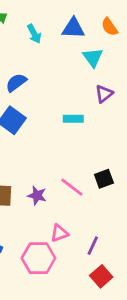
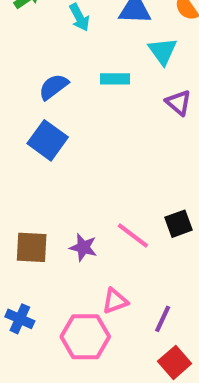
purple triangle: (104, 94) -> (178, 103), turned -42
cyan rectangle: (73, 119) -> (115, 79), moved

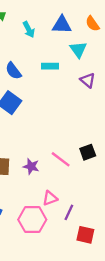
blue semicircle: (54, 87) -> (13, 71), turned -90
purple line: (163, 319) -> (69, 212), moved
red square: (175, 362) -> (85, 235), turned -36

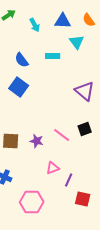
purple triangle: (88, 80) -> (85, 91), moved, size x1.5
pink hexagon: (32, 220) -> (32, 202), moved

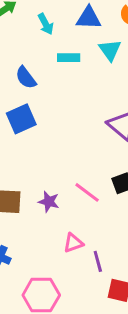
cyan rectangle: (53, 56) -> (69, 58), moved
blue square: (19, 87) -> (21, 119), turned 30
purple line: (69, 180) -> (98, 261), turned -40

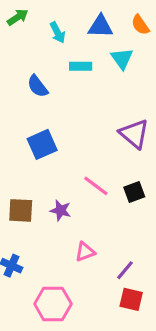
blue square: (21, 119) -> (42, 144), moved
pink line: (87, 192) -> (96, 186), moved
purple line: (98, 261) -> (125, 270), moved, turned 55

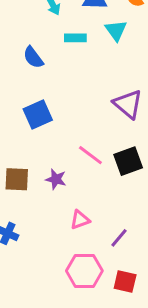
black square: (134, 192) -> (128, 161), size x1.4
red square: (131, 299) -> (125, 282), moved
pink hexagon: (53, 304) -> (84, 271), moved

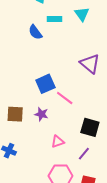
blue semicircle: (33, 57) -> (35, 32), moved
blue square: (38, 115) -> (45, 84), moved
black square: (128, 161) -> (90, 127), moved, turned 36

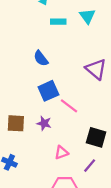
blue semicircle: (35, 32) -> (41, 58), moved

